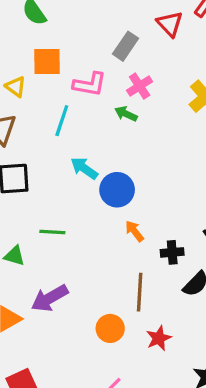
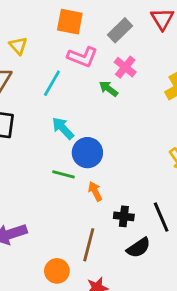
orange square: (47, 62) -> (70, 22), moved
pink cross: (140, 86) -> (125, 67), turned -30
green line: (52, 232) -> (64, 174), moved

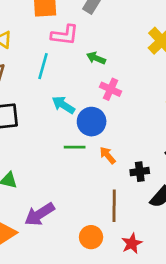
pink cross: (125, 67) -> (111, 89), moved

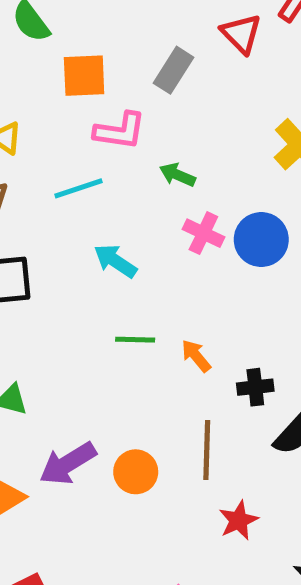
cyan line: (43, 66) -> (78, 188), turned 55
blue circle: (92, 122) -> (261, 240), moved
orange circle: (91, 237) -> (136, 472), moved

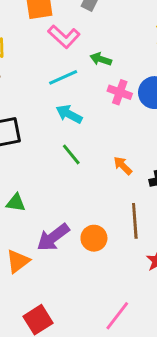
pink L-shape: (120, 131) -> (64, 37), turned 40
cyan line: (78, 188) -> (63, 77), moved
green line: (135, 340) -> (71, 154), moved, turned 55

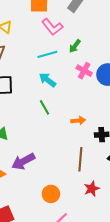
green arrow: (101, 59) -> (75, 46), turned -80
orange arrow: (123, 166) -> (78, 120), turned 120
orange circle: (94, 238) -> (51, 194), moved

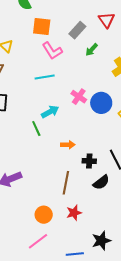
green arrow: (75, 46) -> (92, 50), moved
cyan arrow: (47, 80) -> (50, 112), moved, turned 108
orange circle: (51, 194) -> (44, 215), moved

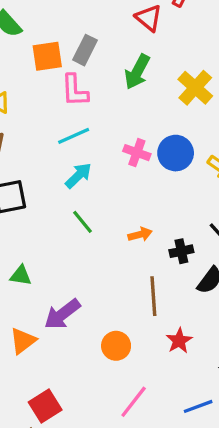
gray rectangle: (77, 30) -> (85, 50), moved
green arrow: (92, 50) -> (137, 72), size x1.5
pink L-shape: (52, 51) -> (75, 90), turned 45
cyan arrow: (50, 112) -> (78, 175), moved
orange circle: (44, 215) -> (116, 346), moved

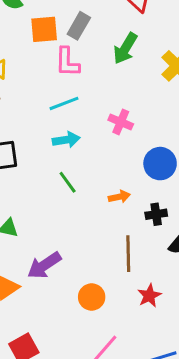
blue circle: (176, 153) -> (160, 164), moved
cyan arrow: (78, 175) -> (66, 140), turned 32

